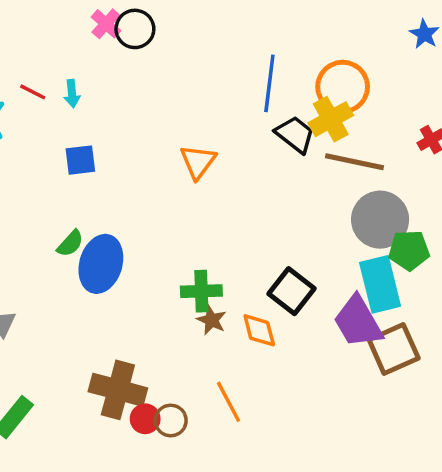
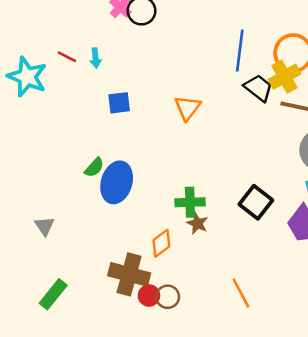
blue square: (80, 160) -> (119, 103), moved
orange diamond: (259, 330) -> (161, 243), moved, turned 68
orange line: (229, 402) -> (241, 293), moved

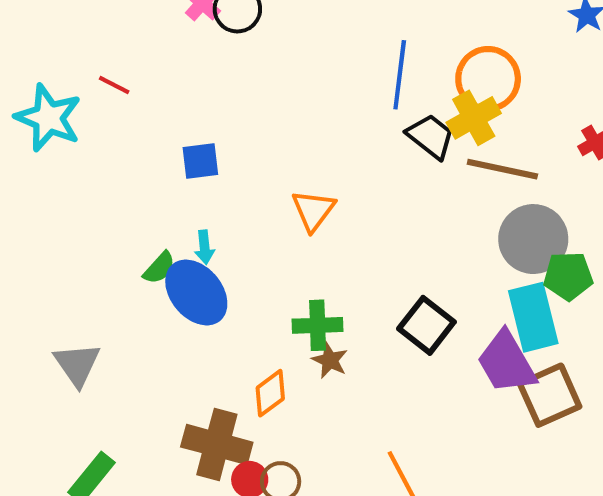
cyan arrow: (96, 58) -> (205, 247), moved
orange triangle: (188, 108) -> (313, 210), moved
blue ellipse: (117, 182) -> (196, 292), turned -57
gray triangle: (45, 226) -> (77, 364), size x1.4

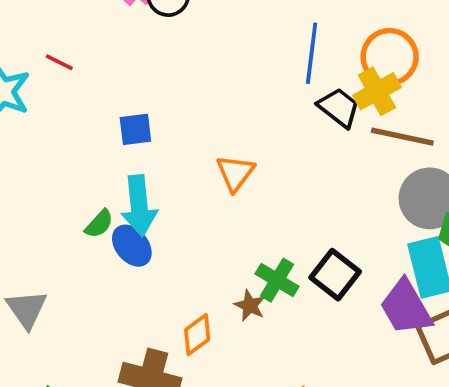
cyan arrow: (205, 247) -> (139, 206), size x2.0
blue ellipse: (196, 292) -> (132, 246), size x0.7
green cross: (318, 325) -> (277, 280), moved, turned 33

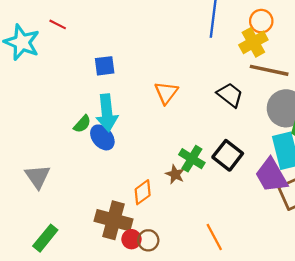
orange circle: (390, 57) -> (261, 21), size x0.7
black trapezoid: (339, 108) -> (230, 95), moved

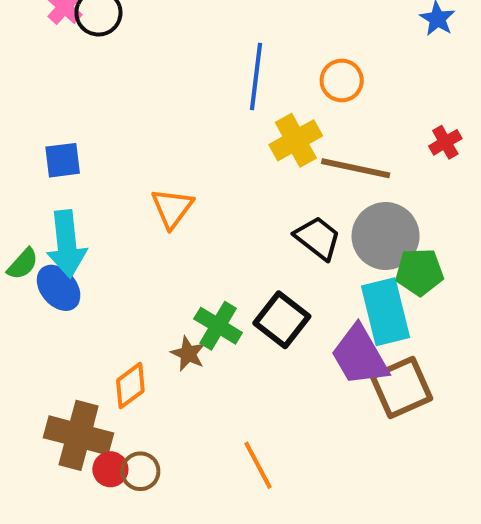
yellow cross: (253, 42) -> (296, 140), moved
black trapezoid: (230, 95) -> (318, 238), moved

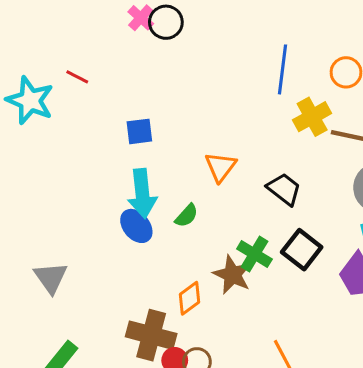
black trapezoid: (318, 238) -> (284, 189), moved
green semicircle: (23, 264) -> (187, 216), moved
brown star: (188, 354) -> (232, 275), size x1.5

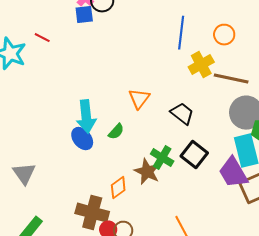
blue square: (139, 131) -> (84, 15), moved

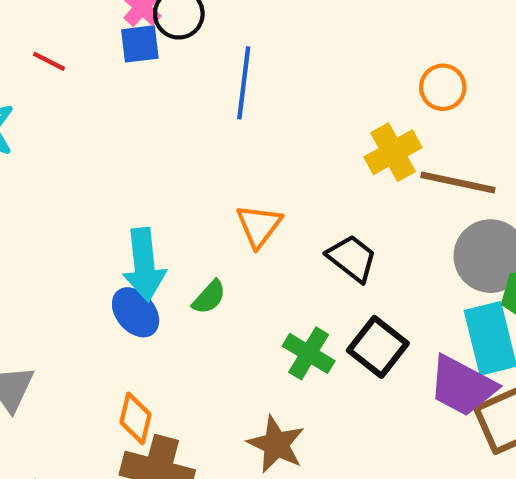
blue line: (181, 33) -> (244, 83), moved
red line: (42, 38) -> (49, 61), moved
brown star: (147, 172) -> (276, 444), moved
purple trapezoid: (233, 173) -> (462, 386), turned -32
orange diamond: (118, 188) -> (136, 418), moved, turned -40

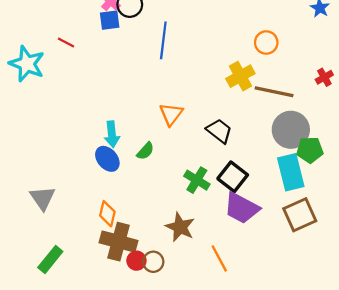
red line: (49, 61) -> (66, 43), moved
cyan arrow: (144, 265) -> (112, 134), size x0.7
purple trapezoid: (462, 386) -> (242, 208), moved

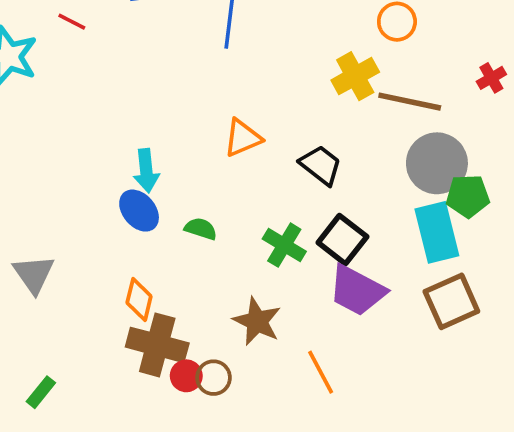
orange triangle: (171, 114) -> (243, 138), turned 30
green semicircle: (145, 151) -> (201, 229), moved, turned -114
green rectangle: (50, 260) -> (41, 392), moved, size x0.7

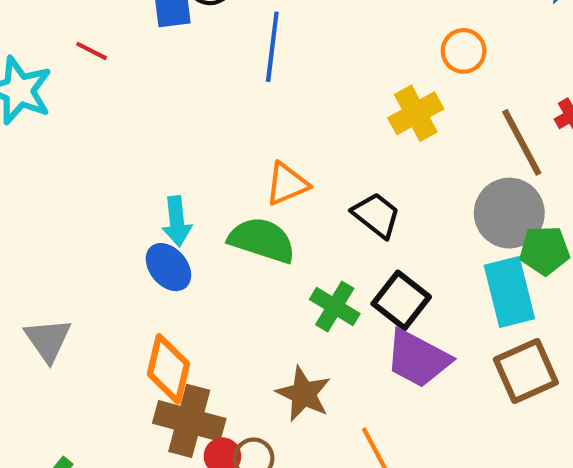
brown line: (410, 102) -> (522, 142), moved, turned 50
green semicircle: (201, 229) -> (262, 240), moved, size x1.8
orange diamond: (139, 300) -> (168, 369), size x1.4

